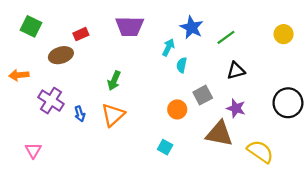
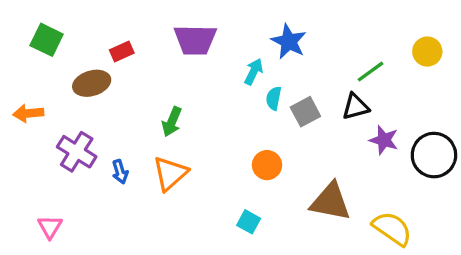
green line: (226, 37) -> (371, 72), moved
gray square: (203, 95) -> (305, 112), moved
purple star: (236, 108) -> (384, 140), moved

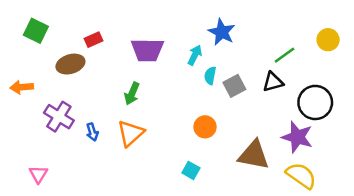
purple trapezoid: (195, 40) -> (147, 50), moved
purple star: (384, 140) -> (297, 137), moved, size x1.4
black circle: (434, 155) -> (315, 102), moved

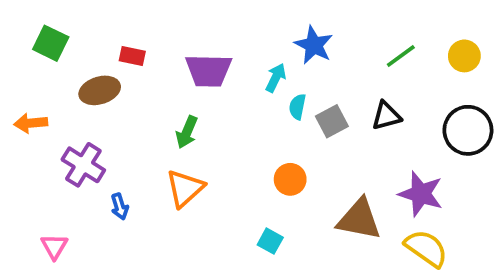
red rectangle: (94, 40) -> (132, 56), turned 36
green line: (284, 55) -> (401, 56), moved
black circle: (315, 102) -> (468, 130), moved
blue arrow: (92, 132) -> (120, 207), moved

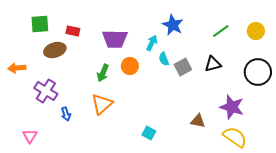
green square: (51, 43) -> (40, 24), moved, turned -30
cyan semicircle: (297, 107) -> (164, 59), turned -32
orange circle: (290, 179) -> (130, 66), moved
brown triangle: (359, 219) -> (198, 121), size x0.6

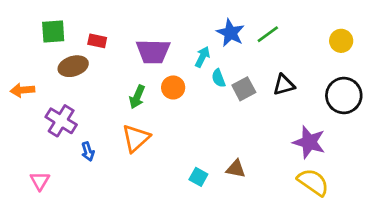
green line: (221, 31) -> (268, 34), moved
brown triangle: (198, 121) -> (236, 169), moved

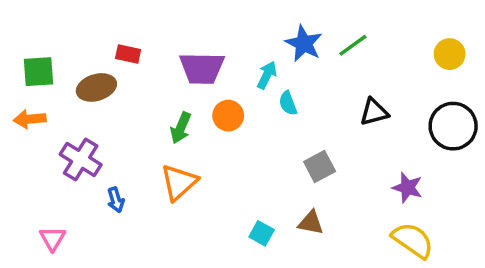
green square: (53, 31) -> (38, 72), moved
gray square: (244, 89) -> (320, 167), moved
purple star: (309, 142) -> (407, 188), size x0.7

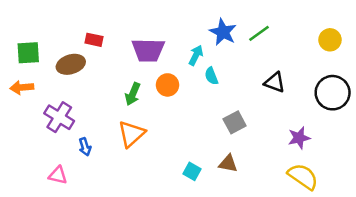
black triangle: (374, 112) -> (275, 82), turned 35
purple star: (407, 188) -> (299, 138), turned -30
pink triangle: (52, 239) -> (58, 175), moved, turned -48

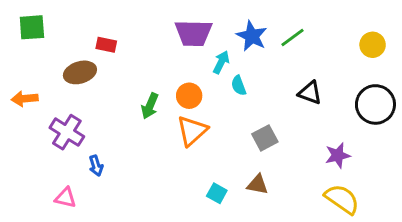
purple trapezoid: (148, 50) -> (194, 33), moved
green square: (28, 53) -> (32, 27), moved
orange triangle: (131, 134) -> (192, 131), moved

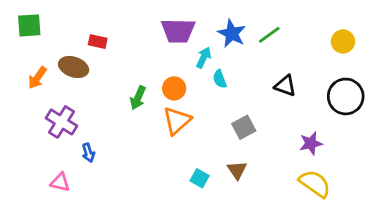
brown ellipse: (80, 72) -> (74, 67), turned 36
orange arrow: (25, 99) -> (37, 78), moved, turned -50
brown triangle: (258, 185) -> (237, 170), turned 45

